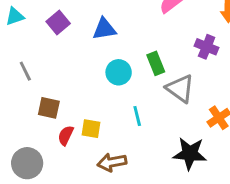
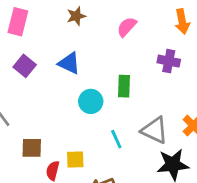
blue triangle: (104, 29) -> (69, 63), turned 45
green rectangle: (156, 63) -> (124, 86), turned 35
gray triangle: (180, 89) -> (155, 130), moved

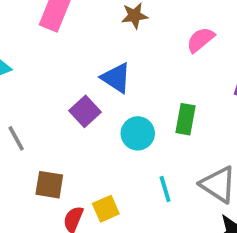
purple square: (25, 66) -> (85, 111), moved
yellow square: (75, 159) -> (106, 209), turned -30

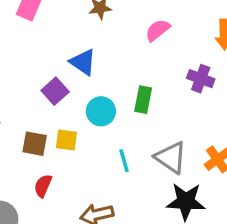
brown square: (49, 185) -> (35, 144), moved
yellow square: (106, 209) -> (66, 140), moved, turned 30

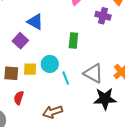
purple cross: (201, 79) -> (103, 16), moved
cyan circle: (101, 111) -> (50, 64), moved

